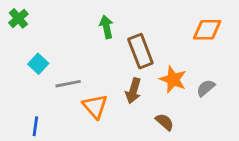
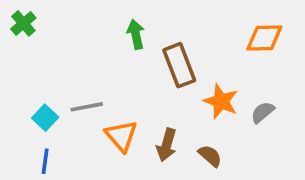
cyan square: (38, 64) -> (45, 118), moved
brown arrow: (133, 91) -> (167, 145), moved

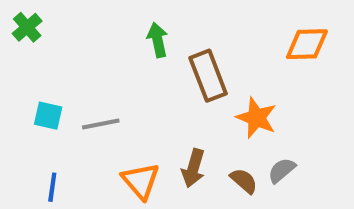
gray semicircle: (263, 112) -> (282, 170), moved
cyan square: (45, 118) -> (48, 116), moved, turned -30
orange triangle: (121, 136) -> (141, 181), moved

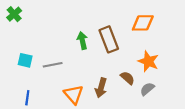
green arrow: (158, 40) -> (82, 41), moved
orange diamond: (307, 44) -> (143, 23), moved
orange star: (256, 118) -> (148, 61), moved
brown semicircle: (244, 181) -> (127, 78), moved

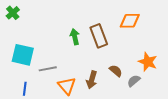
cyan square: (25, 60) -> (23, 55), size x1.6
orange star: (148, 61) -> (148, 62), moved
gray line: (53, 65) -> (48, 69), moved

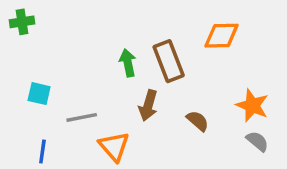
green cross: (13, 13) -> (22, 22), turned 32
cyan square: (23, 55) -> (39, 94), size x0.6
brown arrow: (92, 80) -> (148, 105), moved
gray semicircle: (134, 81) -> (257, 141), moved, turned 80

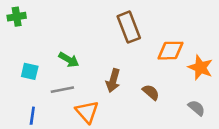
orange diamond: (222, 36) -> (170, 51), moved
brown rectangle: (169, 61) -> (129, 27), moved
green arrow: (128, 63) -> (69, 60), moved, turned 132
orange star: (252, 105) -> (200, 67), moved

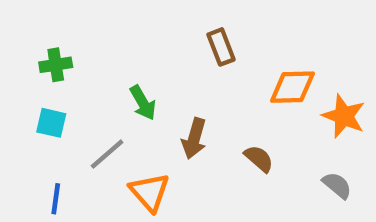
green cross: (17, 17) -> (56, 65), moved
brown rectangle: (129, 27) -> (221, 47), size x0.7
green arrow: (69, 60) -> (143, 103), moved, turned 30
gray line: (62, 90) -> (107, 154), turned -30

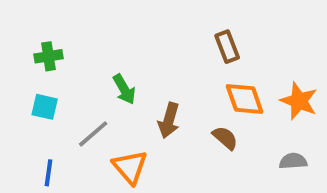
brown rectangle: (221, 47) -> (227, 47), moved
orange diamond: (292, 87) -> (245, 99), moved, turned 72
gray semicircle: (337, 185) -> (293, 161), turned -44

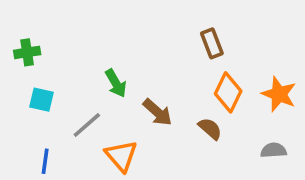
green cross: (48, 56) -> (27, 52), moved
orange diamond: (245, 99) -> (228, 92), turned 45
brown arrow: (169, 120) -> (158, 112), turned -64

